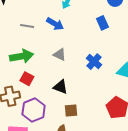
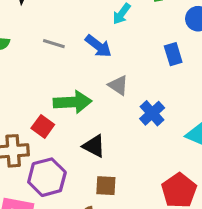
gray triangle: (60, 55) -> (118, 85), moved
green arrow: (21, 56) -> (72, 102), moved

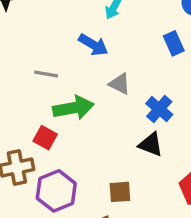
gray line: (54, 44) -> (46, 74), moved
black triangle: (94, 146) -> (151, 145), moved

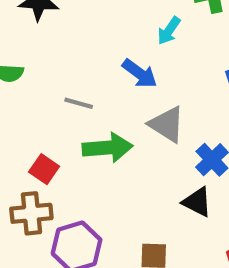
gray triangle: (120, 84) -> (167, 124), size x1.4
red square: (45, 138) -> (44, 169), moved

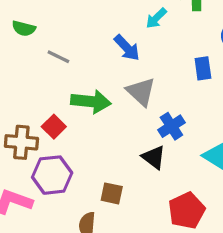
gray line: (79, 103) -> (58, 57), moved
red square: (44, 169) -> (54, 127), moved

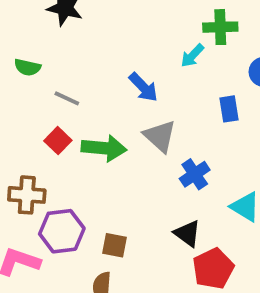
cyan arrow: (156, 18) -> (192, 56), moved
red square: (54, 127) -> (58, 141), moved
black triangle: (154, 157) -> (187, 233), moved
brown square: (112, 193) -> (115, 245), moved

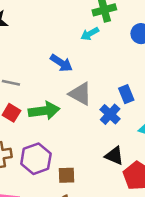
cyan arrow: (192, 56) -> (90, 34), turned 30
blue rectangle: (229, 109) -> (126, 94), moved
purple hexagon: (62, 231) -> (36, 159), moved

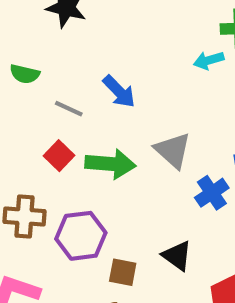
blue arrow: (61, 63) -> (119, 92), moved
black triangle: (114, 156) -> (177, 256), moved

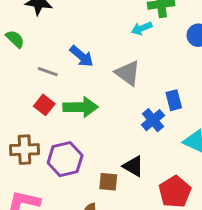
green semicircle: (25, 74) -> (15, 39), moved, turned -144
gray triangle: (173, 150) -> (128, 73), moved
brown square: (123, 272) -> (108, 182), moved

